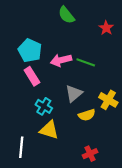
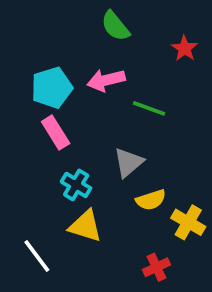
cyan pentagon: (30, 51) -> (52, 88), turned 30
pink arrow: (61, 60) -> (106, 80), moved
yellow cross: (108, 100) -> (188, 222), moved
white line: (21, 147) -> (37, 256), turned -42

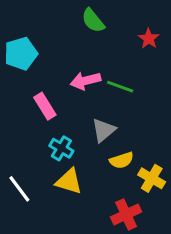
pink arrow: (106, 80) -> (86, 81), moved
cyan pentagon: (52, 88) -> (21, 54), moved
white line: (37, 256) -> (19, 189), moved
red cross: (156, 267) -> (126, 214), size x1.4

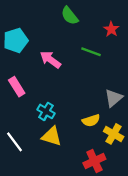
pink arrow: (86, 81) -> (50, 60), moved, turned 50
green line: (120, 87) -> (91, 52), moved
pink rectangle: (45, 106) -> (17, 87), moved
gray triangle: (104, 130) -> (114, 98), moved

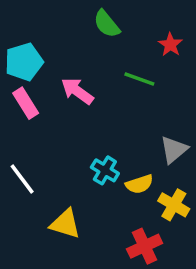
pink rectangle: (17, 87) -> (26, 103), moved
cyan cross: (46, 111) -> (105, 170), moved
yellow triangle: (52, 136) -> (65, 224), moved
white line: (14, 142) -> (22, 179), moved

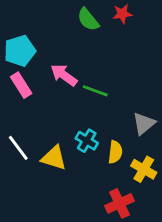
red star: (170, 45) -> (122, 14), moved, turned 30
green line: (139, 79) -> (95, 91), moved
yellow semicircle: (139, 184) -> (115, 152), turned -65
yellow triangle: (65, 224) -> (54, 158), moved

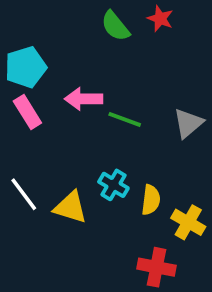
red star: (122, 14) -> (160, 19), turned 30
pink arrow: (64, 75) -> (84, 99), turned -36
gray triangle: (144, 124) -> (188, 123), moved
red cross: (119, 203) -> (156, 267), turned 36

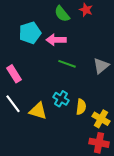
cyan pentagon: (26, 67) -> (30, 33), moved
pink arrow: (84, 99) -> (56, 40), moved
pink rectangle: (27, 112) -> (14, 74), moved
red cross: (156, 267) -> (99, 143), moved

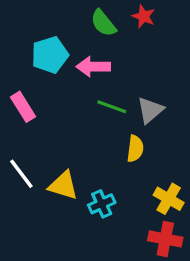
gray triangle: (101, 66) -> (150, 110), moved
pink rectangle: (14, 74) -> (23, 107), moved
cyan cross: (61, 99) -> (102, 204), moved, turned 35
yellow semicircle: (81, 107) -> (135, 149), moved

